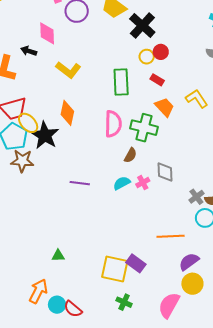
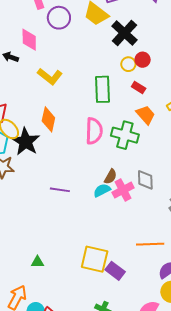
brown semicircle: (130, 155) -> (110, 177), moved
pink cross: (143, 183) -> (123, 190), size x1.5
yellow square: (115, 269) -> (95, 259), moved

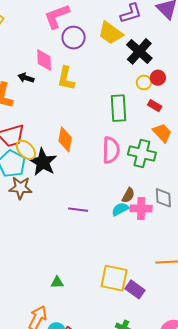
yellow L-shape: (50, 76) -> (66, 78), moved, turned 65
pink cross: (123, 190) -> (141, 208), turned 30

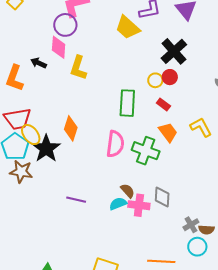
purple circle: (74, 38) -> (65, 25), moved
black cross: (139, 51) -> (174, 51), moved
brown semicircle: (128, 195) -> (128, 191), turned -77

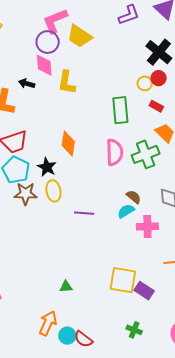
yellow trapezoid: (127, 28) -> (79, 36), moved
yellow ellipse: (31, 135) -> (53, 191), moved, turned 35
black star: (46, 149) -> (47, 167), size x0.7
green cross: (146, 151) -> (146, 154), turned -32
pink cross: (139, 205) -> (147, 226), moved

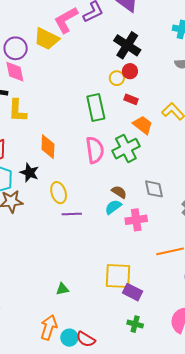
pink L-shape: (55, 21) -> (66, 20), moved
yellow L-shape: (67, 83) -> (17, 111), moved
yellow ellipse: (53, 191) -> (59, 193), moved
purple rectangle: (144, 291) -> (133, 292), moved

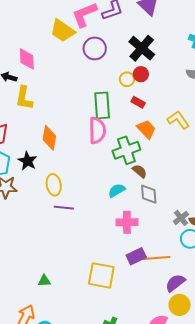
purple circle: (16, 48) -> (95, 48), moved
pink semicircle: (95, 150) -> (97, 130), moved
brown semicircle: (119, 192) -> (140, 171), moved
cyan semicircle: (113, 207) -> (117, 190), moved
purple rectangle: (133, 292) -> (136, 256), moved, turned -60

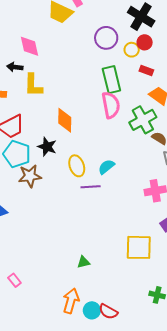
purple circle: (95, 48) -> (106, 38), moved
cyan semicircle: (117, 190) -> (106, 167), moved

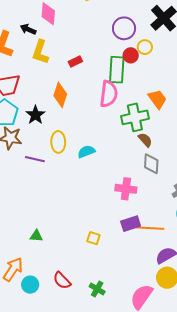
red circle: (145, 42) -> (131, 55), moved
red rectangle: (146, 70) -> (75, 61), moved, turned -64
purple line: (91, 187) -> (35, 159), moved
yellow square: (139, 247) -> (93, 238), size x0.5
red semicircle: (108, 312) -> (62, 281), moved

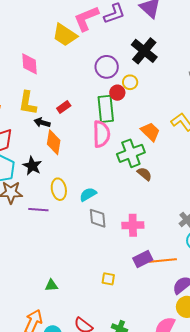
black arrow: (28, 29) -> (42, 123), moved
gray diamond: (151, 164) -> (98, 218), moved

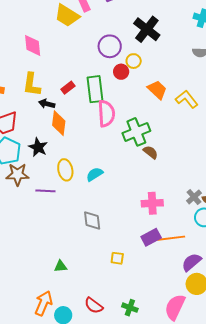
green rectangle: (106, 109) -> (95, 89), moved
orange trapezoid: (150, 132) -> (157, 90), moved
gray diamond: (98, 218) -> (92, 220), moved
pink cross: (133, 225) -> (152, 203), moved

